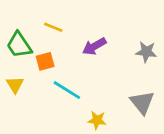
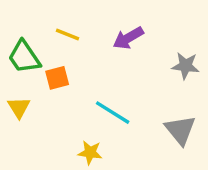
purple arrow: (94, 46) -> (128, 38), moved
cyan line: (67, 90) -> (113, 113), moved
yellow star: (97, 120) -> (90, 153), moved

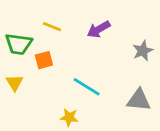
green trapezoid: (24, 57) -> (19, 44), turned -48
gray star: (186, 66) -> (143, 51), turned -30
gray triangle: (180, 130) -> (139, 100), turned -45

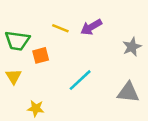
yellow line: (52, 27) -> (60, 28), moved
cyan line: (87, 87) -> (80, 80), turned -75
yellow star: (69, 117) -> (36, 108), moved

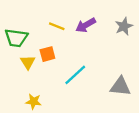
gray star: (132, 47) -> (124, 26), moved
orange square: (41, 55) -> (47, 54), moved
yellow triangle: (14, 76) -> (28, 62), moved

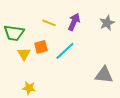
purple arrow: (86, 25) -> (74, 22), turned 144
cyan line: (75, 75) -> (65, 51), moved

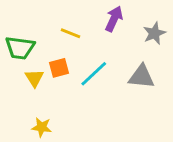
purple arrow: (74, 22) -> (114, 19), moved
gray triangle: (104, 75) -> (141, 77), moved

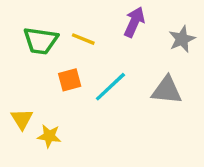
green trapezoid: (20, 48) -> (41, 41), moved
yellow triangle: (34, 78) -> (22, 119), moved
yellow star: (42, 127) -> (49, 136), moved

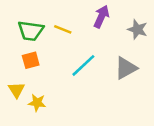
gray star: (182, 39) -> (137, 29), turned -30
orange square: (70, 80) -> (31, 60), moved
gray triangle: (167, 90) -> (126, 68), turned -35

